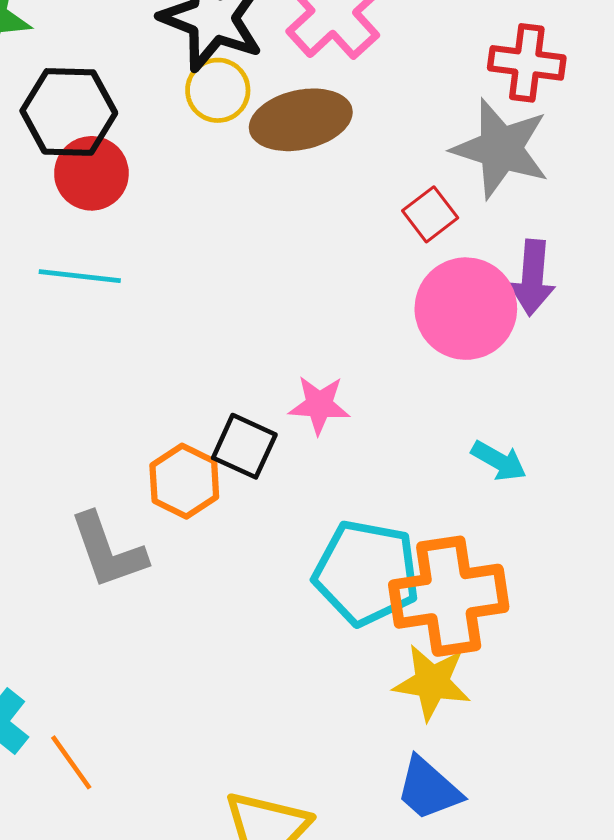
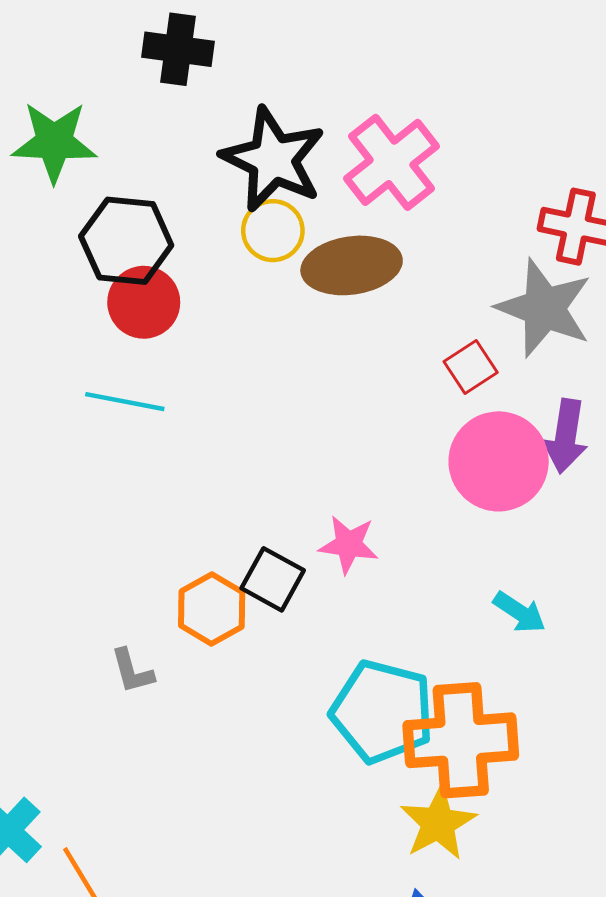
gray L-shape: (108, 551) -> (132, 671), size x0.6
yellow star: (432, 682) -> (438, 823), turned 30

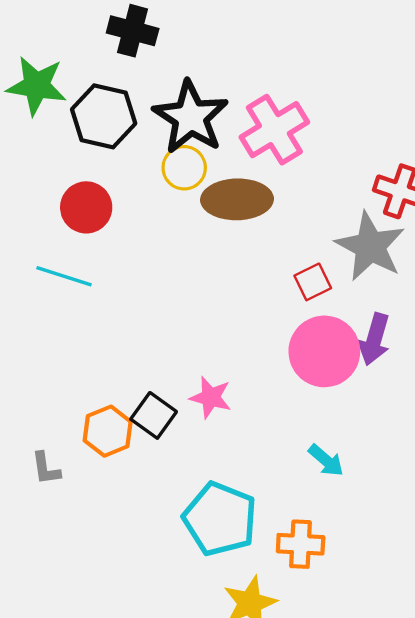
black hexagon: (126, 241) -> (104, 116), moved
orange cross: (461, 740) -> (301, 544), moved, size x0.6

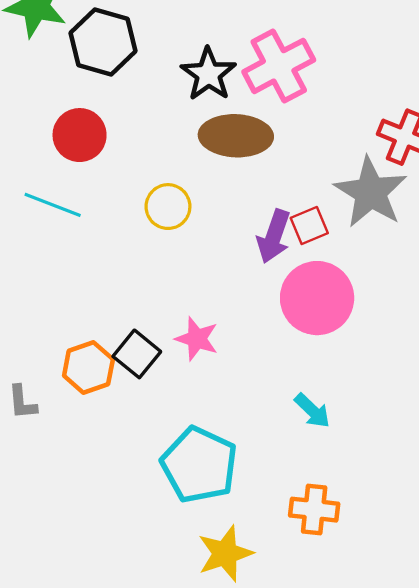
black star: (191, 117) -> (208, 74), moved, size x0.7
yellow circle: (184, 168) -> (168, 207), moved
purple arrow: (374, 339) -> (274, 236), moved
orange cross: (301, 544) -> (314, 510), moved

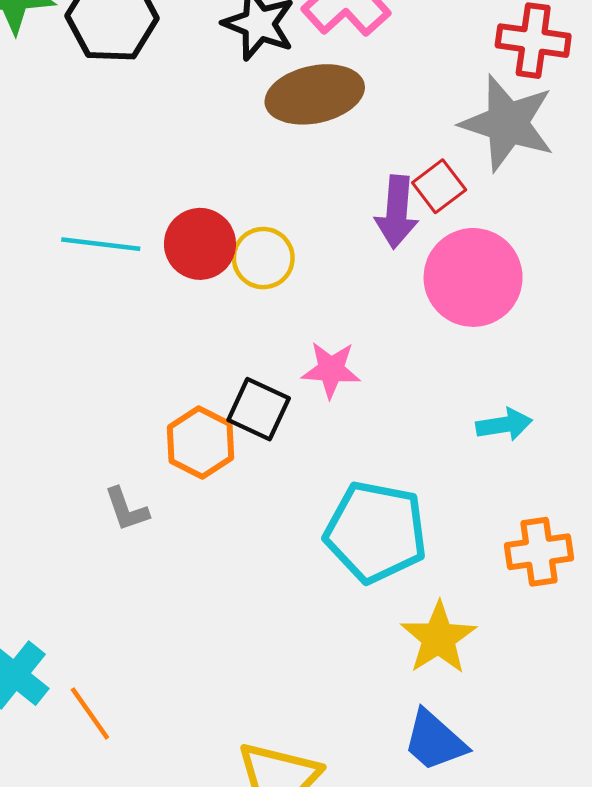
red circle: (80, 135) -> (200, 244), moved
yellow circle: (168, 207) -> (263, 258), moved
cyan arrow: (312, 411) -> (504, 425), turned -39

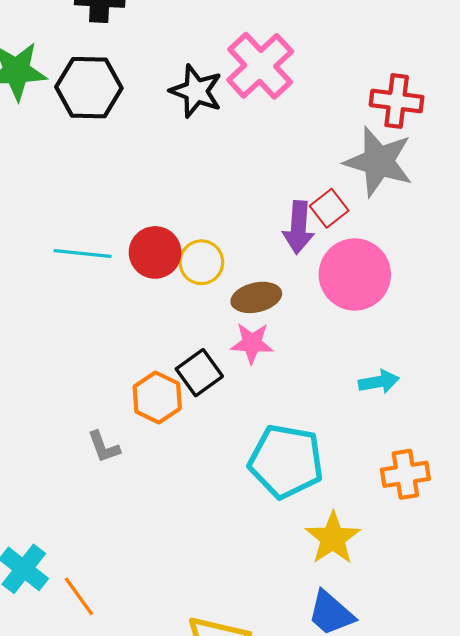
brown ellipse: (315, 94) -> (256, 297), moved, size x0.7
black square: (259, 409) -> (199, 373), turned 30

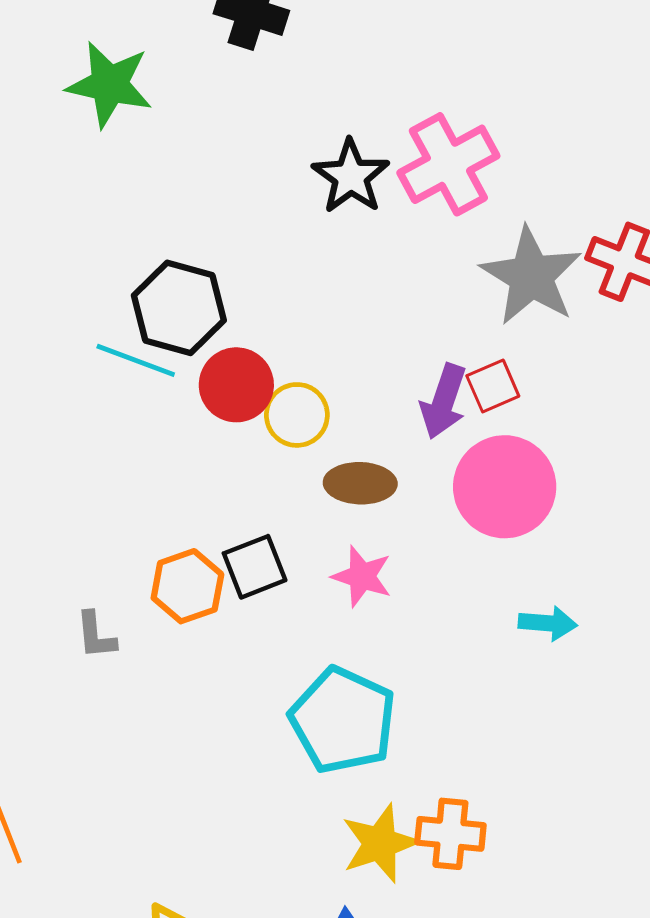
black hexagon: (89, 88) -> (179, 308), moved
gray star: (379, 162) -> (531, 276), moved
pink star: (252, 343) -> (362, 576), moved
cyan arrow: (379, 382) -> (548, 623), moved
orange cross: (405, 474) -> (450, 834), moved

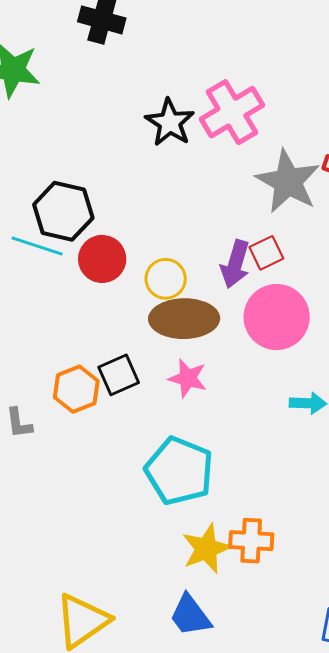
yellow circle: (297, 415) -> (166, 279), moved
brown ellipse: (360, 483) -> (184, 319), size x1.5

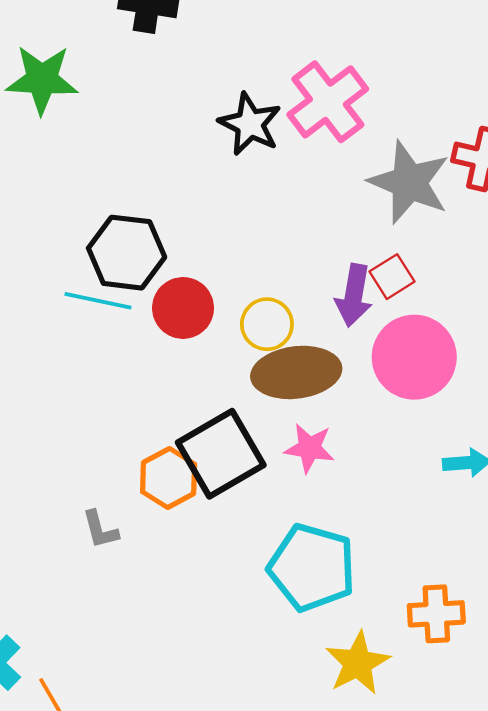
black square: (119, 375) -> (221, 454), size x1.6
orange cross: (251, 541) -> (436, 614), moved

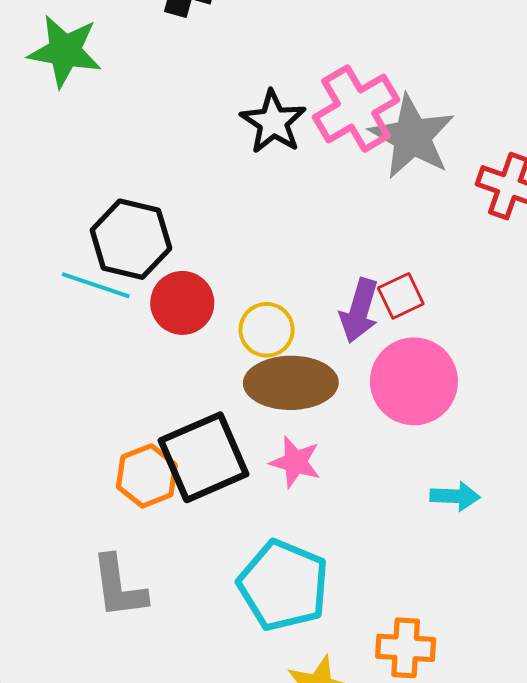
gray star: (409, 182) -> (412, 137), moved
gray L-shape: (100, 530) -> (119, 587), moved, size x1.6

